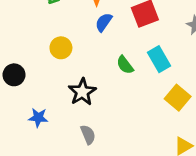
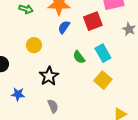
yellow square: (178, 98) -> (103, 80), moved

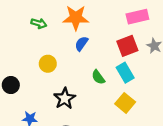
red square: (93, 21) -> (127, 46), moved

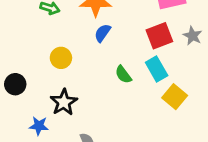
black star: (65, 98) -> (64, 102), moved
yellow square: (125, 103) -> (175, 97), moved

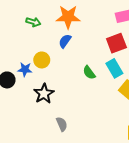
blue semicircle: (103, 33) -> (65, 41), moved
blue star: (39, 126) -> (25, 69), moved

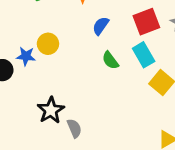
blue semicircle: (65, 41) -> (101, 26), moved
black star: (44, 94) -> (51, 110), moved

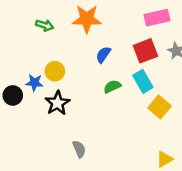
green semicircle: (110, 60) -> (112, 87), turned 102
black star: (51, 110) -> (57, 103), moved

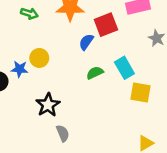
red square: (145, 51) -> (106, 25), moved
black star: (57, 103) -> (48, 105), moved
yellow square: (159, 107) -> (141, 93), turned -30

